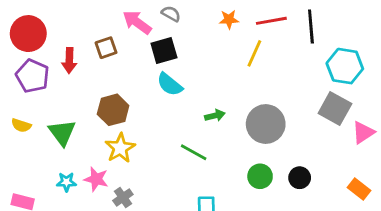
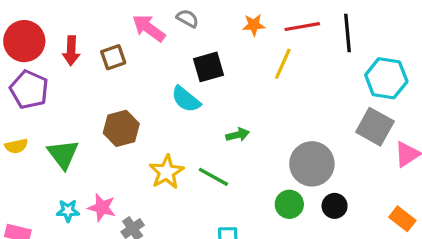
black square: (164, 51) -> (209, 67), moved
red arrow: (69, 60) -> (71, 51), moved
gray circle: (266, 124) -> (312, 164), moved
yellow semicircle: (21, 125) -> (16, 146), turned -30
yellow star: (120, 148) -> (166, 172), moved

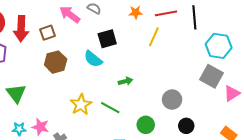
red arrow: (71, 51) -> (21, 29), size x1.4
brown hexagon: (121, 128) -> (56, 62), moved
gray circle: (312, 164) -> (172, 100), size x0.7
green circle: (289, 204) -> (146, 125), moved

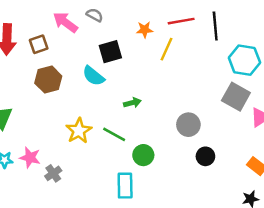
orange star: (136, 12) -> (145, 30), moved
green circle: (146, 125) -> (143, 155), moved

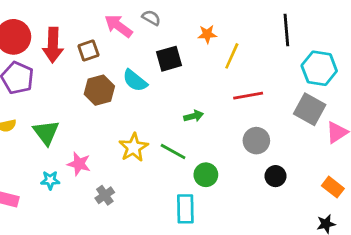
red line: (181, 21) -> (248, 96), moved
cyan semicircle: (93, 76) -> (135, 81), moved
pink star: (30, 158) -> (79, 164), moved

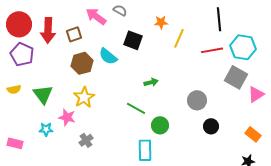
black square: (169, 59) -> (133, 40), turned 36
red line: (248, 96) -> (212, 50), moved
yellow star: (134, 147) -> (84, 97), moved

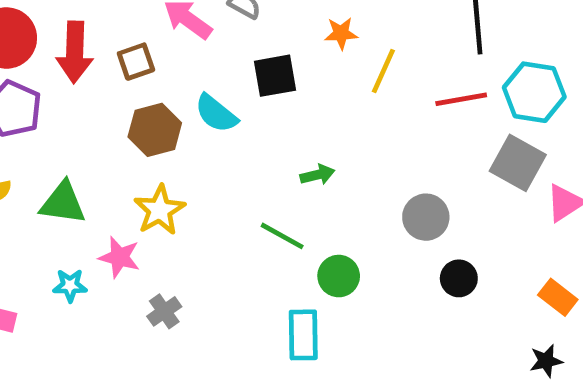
black square: (133, 40) -> (275, 76), turned -30
green triangle: (43, 94) -> (63, 203), turned -45

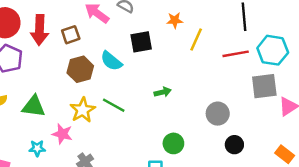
gray square: (518, 163) -> (264, 86), turned -36
green line: (282, 236) -> (114, 105), moved

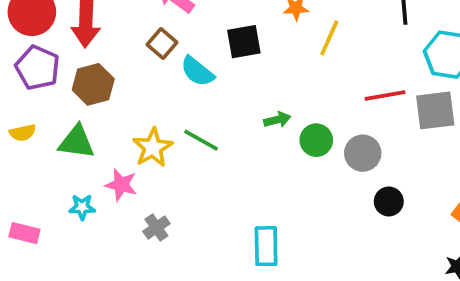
brown square: (71, 35) -> (162, 43), moved, turned -30
red line: (236, 54) -> (385, 96), moved
brown hexagon: (80, 69) -> (93, 84), moved
green circle: (173, 143) -> (316, 140), moved

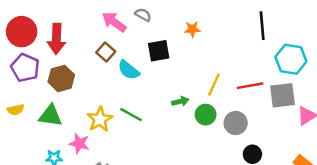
yellow line: (329, 38) -> (214, 84), moved

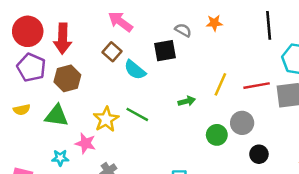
gray semicircle: (143, 15) -> (183, 30), moved
orange star: (192, 29) -> (214, 23), moved
green circle: (206, 115) -> (217, 135), moved

